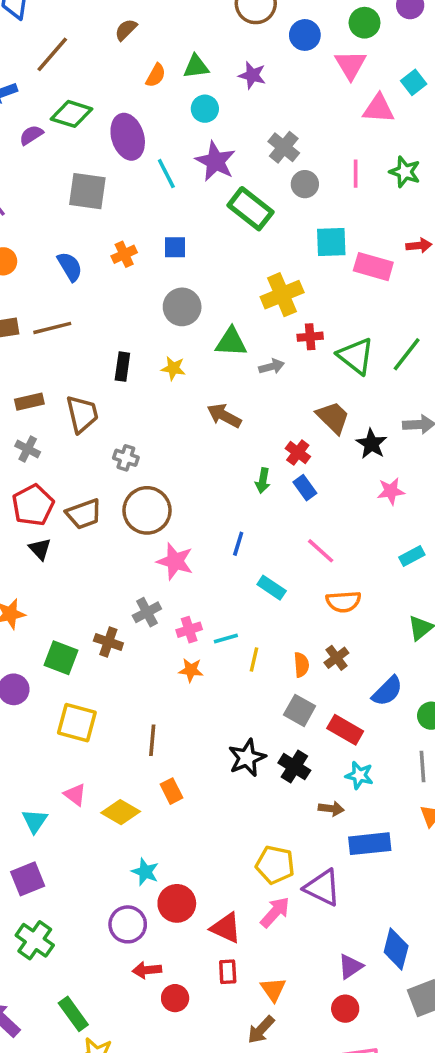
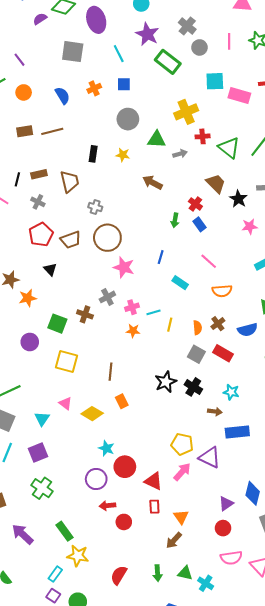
cyan line: (166, 174) -> (119, 54), moved
black triangle: (40, 549) -> (50, 269), moved
blue semicircle: (387, 691) -> (248, 330), moved, turned 30
red rectangle: (345, 730) -> (223, 353), moved

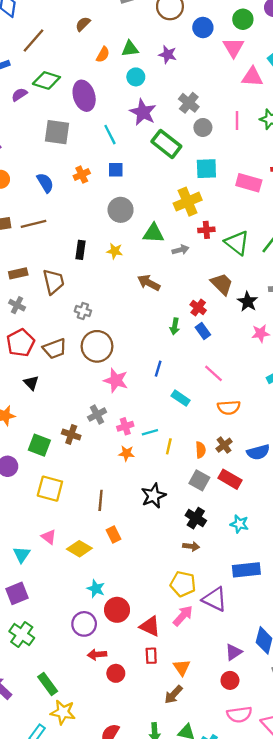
cyan square: (215, 81) -> (206, 169), moved
black star: (166, 382) -> (153, 496), moved
brown arrow: (215, 412) -> (191, 546), moved

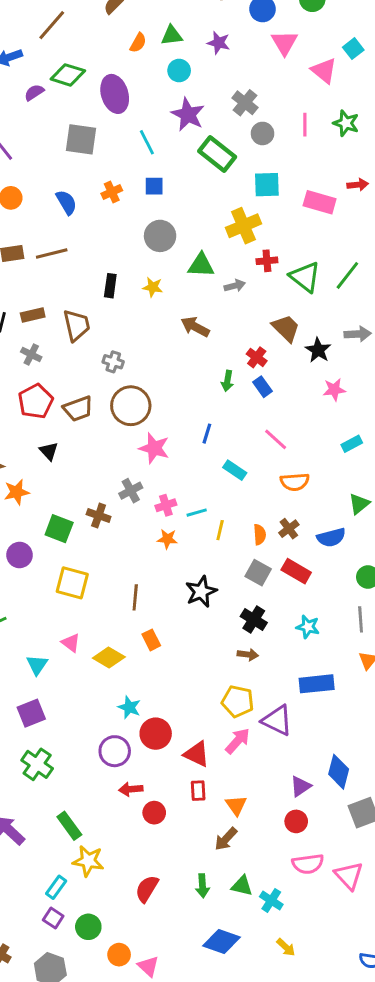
pink triangle: (233, 47) -> (284, 43), moved
pink triangle: (252, 77) -> (324, 71), turned 35

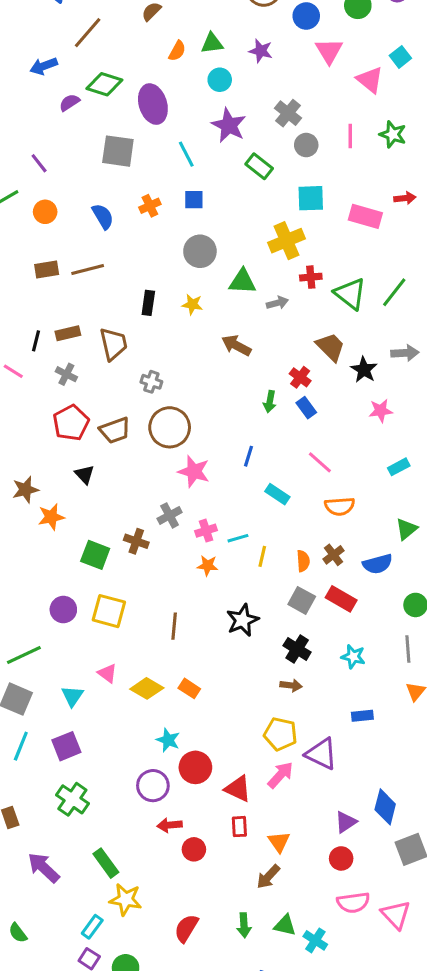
green rectangle: (217, 154) -> (259, 166), size x0.7
purple circle: (20, 555) -> (63, 610), moved
orange rectangle: (151, 640) -> (189, 688), moved, turned -30
blue rectangle: (317, 684) -> (362, 716), size x0.6

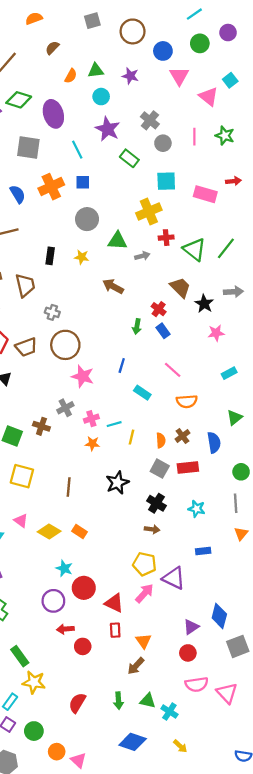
orange cross: (150, 206) -> (51, 187), size x1.6
blue semicircle: (378, 564) -> (214, 443), turned -84
red rectangle: (341, 599) -> (188, 467), turned -36

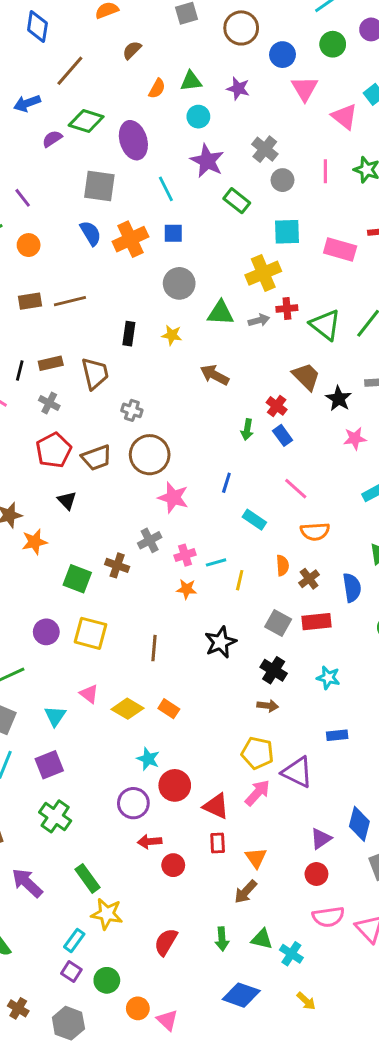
blue semicircle: (18, 194) -> (91, 233), moved
gray arrow: (142, 256) -> (259, 320), moved
orange semicircle: (161, 440) -> (283, 565), moved

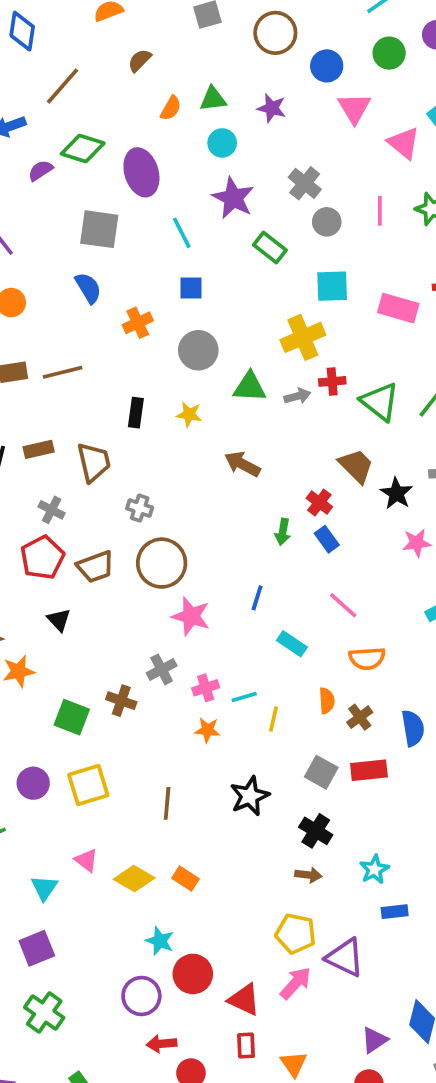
orange cross: (130, 239) -> (138, 323), moved, size x0.7
gray cross: (49, 403) -> (52, 510), moved
yellow square: (91, 633) -> (88, 785), turned -32
cyan star: (328, 678) -> (374, 869), moved, turned 30

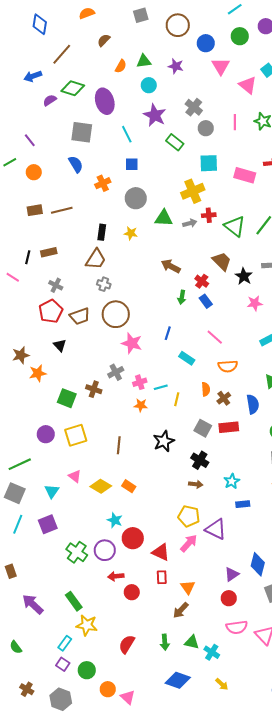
brown trapezoid: (94, 462) -> (96, 259), moved, turned 45
brown arrow: (242, 464) -> (171, 266), moved
green cross: (44, 1013) -> (77, 552), moved

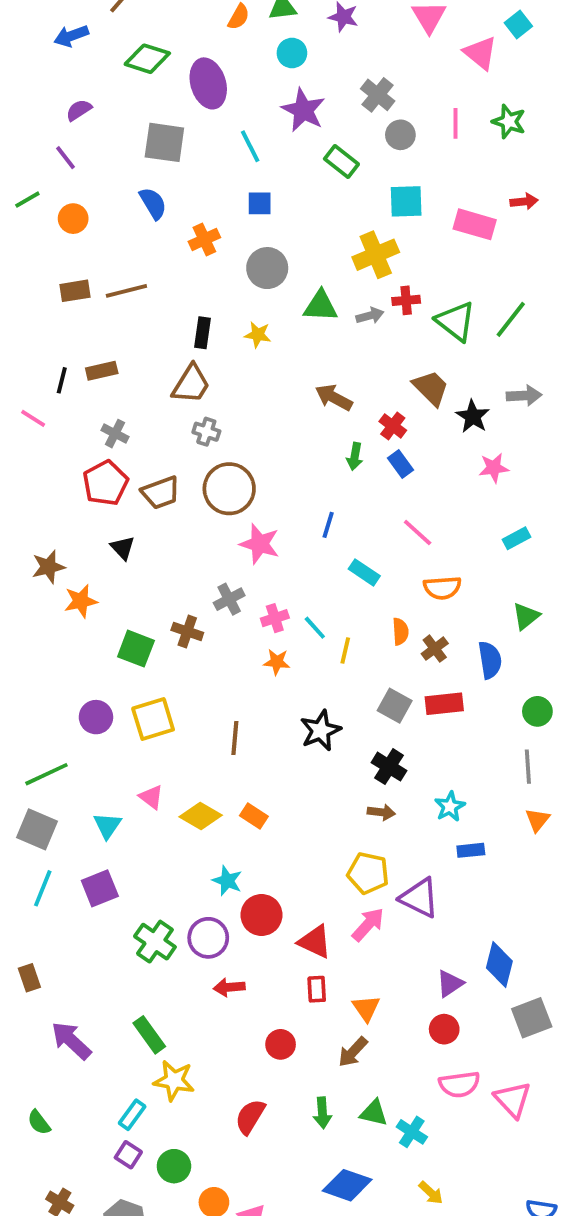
purple semicircle: (50, 100) -> (79, 110), moved
cyan line: (161, 387) -> (315, 628), turned 64
red circle: (132, 592) -> (281, 1044), moved

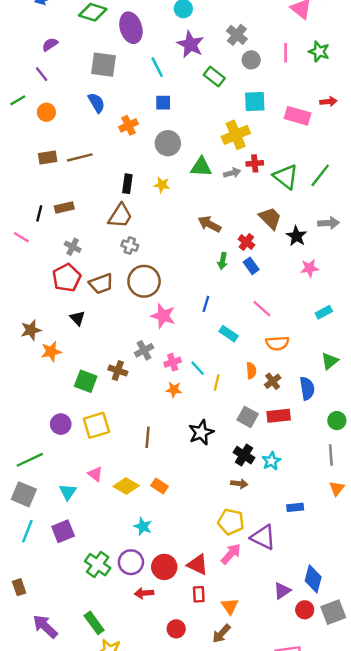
cyan star: (450, 807) -> (271, 461), moved
red circle: (262, 915) -> (164, 567), moved
red circle: (444, 1029) -> (305, 610), moved

